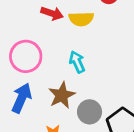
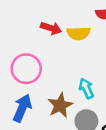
cyan arrow: (77, 62) -> (86, 88), moved

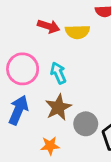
cyan arrow: (86, 88) -> (58, 73), moved

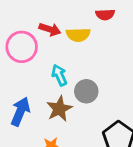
pink circle: (23, 69) -> (22, 47), moved
gray circle: (86, 124) -> (86, 91), moved

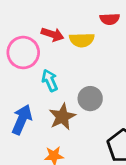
cyan arrow: (59, 75) -> (50, 80), moved

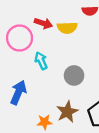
brown star: (62, 117) -> (67, 112), moved

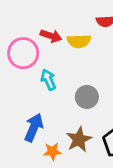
blue arrow: (18, 93) -> (34, 127), moved

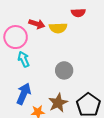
cyan arrow: (48, 80) -> (24, 59), moved

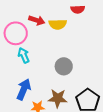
brown star: (58, 103) -> (58, 98), turned 30

